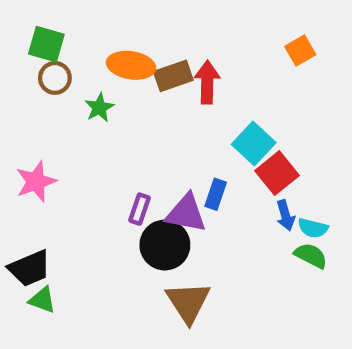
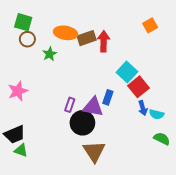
green semicircle: (311, 256) -> (162, 139), moved

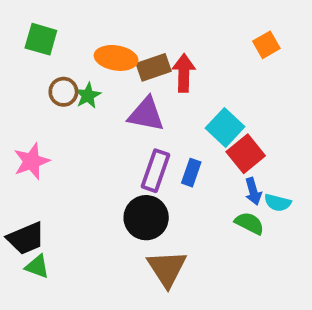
brown circle: (27, 39) -> (63, 92), moved
purple rectangle: (70, 105) -> (156, 171), moved, size x1.5
purple triangle: (93, 107) -> (146, 114), moved
green semicircle: (162, 139) -> (249, 223), moved

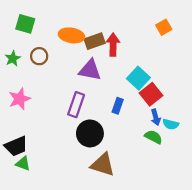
green star: (88, 96) -> (13, 58), moved
purple rectangle: (156, 171) -> (76, 105), moved
brown triangle: (167, 268) -> (103, 165), turned -40

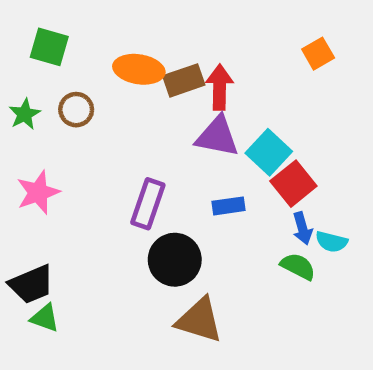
purple triangle: (90, 70) -> (217, 136), moved
blue rectangle: (118, 106) -> (228, 206), turned 63

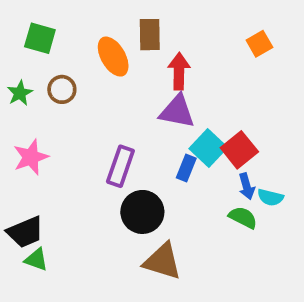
orange ellipse: (139, 69) -> (113, 57), turned 51
brown rectangle: (184, 80) -> (150, 35), moved, turned -72
cyan square: (269, 152) -> (208, 148), moved
blue rectangle: (228, 206) -> (186, 168), turned -60

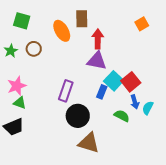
cyan semicircle: (270, 197) -> (148, 108), turned 104
green semicircle: (243, 217) -> (122, 116), moved
green triangle: (36, 260) -> (20, 103), moved

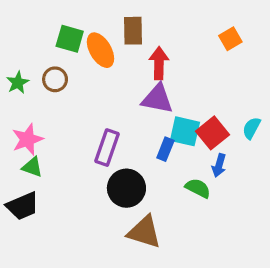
green square: (22, 21) -> (70, 39), moved
cyan square: (114, 81) -> (185, 131), turned -30
blue arrow: (135, 102) -> (219, 165), turned 32
cyan semicircle: (148, 108) -> (251, 128), moved

